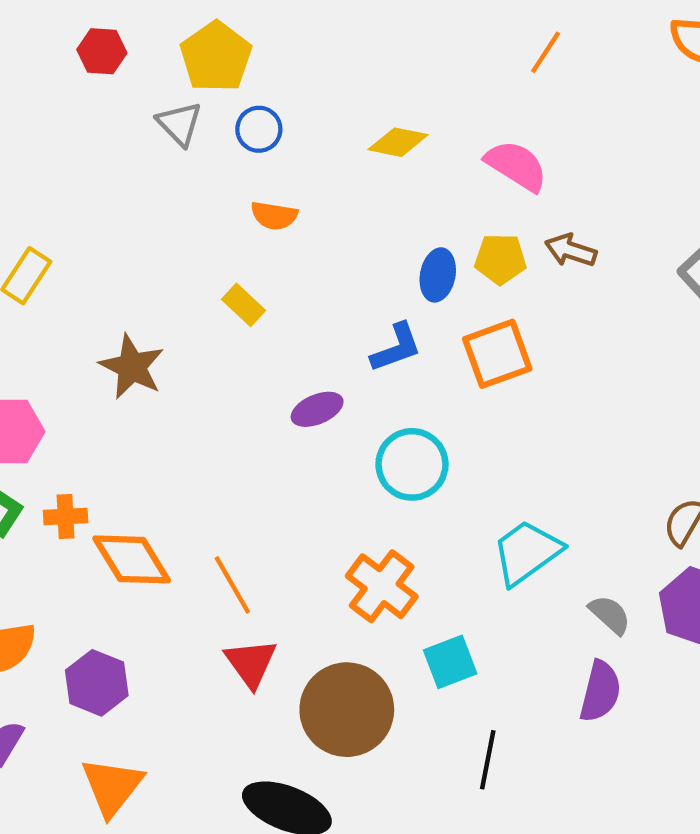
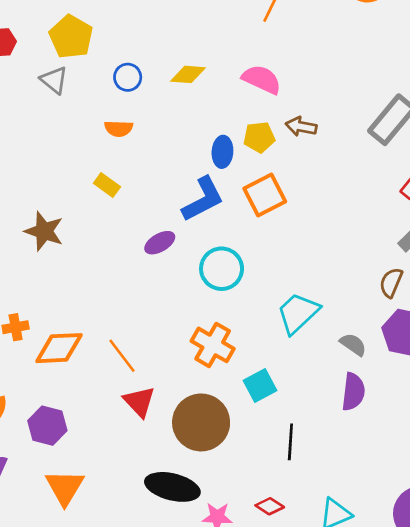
blue circle: (259, 129) -> (128, 77), moved
blue L-shape: (396, 348) -> (203, 199), size x1.4
orange diamond: (132, 559) -> (59, 348), turned -54

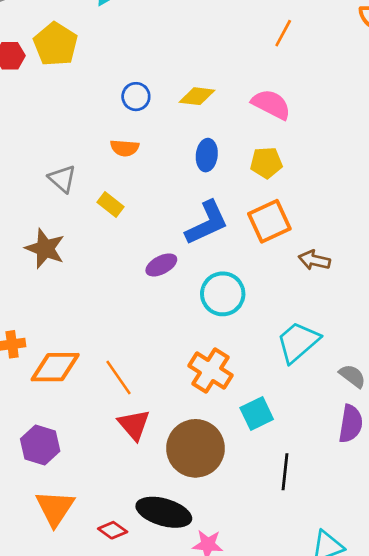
yellow pentagon: (71, 37) -> (56, 44), moved
gray triangle: (54, 80) -> (62, 179), moved
brown arrow: (301, 127) -> (314, 260), moved
blue ellipse: (222, 152) -> (207, 155), moved
red diamond: (270, 506) -> (113, 530), moved

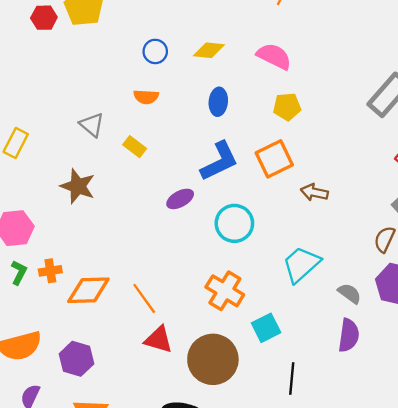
yellow pentagon: (266, 163) -> (287, 107), moved
red triangle: (134, 425) -> (159, 340), turned -32

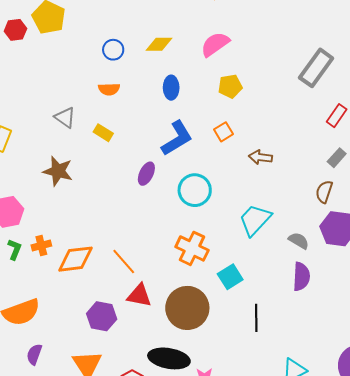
pink semicircle: (274, 56) -> (215, 44), turned -56
orange square: (274, 159) -> (224, 132), size x0.6
purple ellipse: (180, 199) -> (146, 174), turned -30
purple hexagon: (76, 359) -> (102, 316), moved

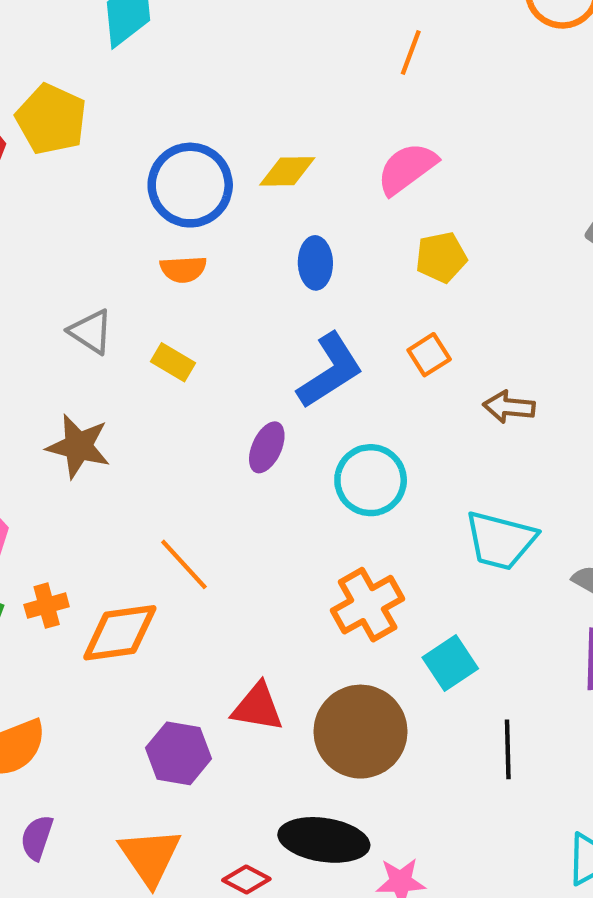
blue circle: (113, 50) -> (190, 185), size x1.8
cyan trapezoid: (255, 220) -> (500, 540), turned -117
orange cross: (192, 248) -> (368, 605), turned 36
orange line: (124, 262) -> (184, 564), moved

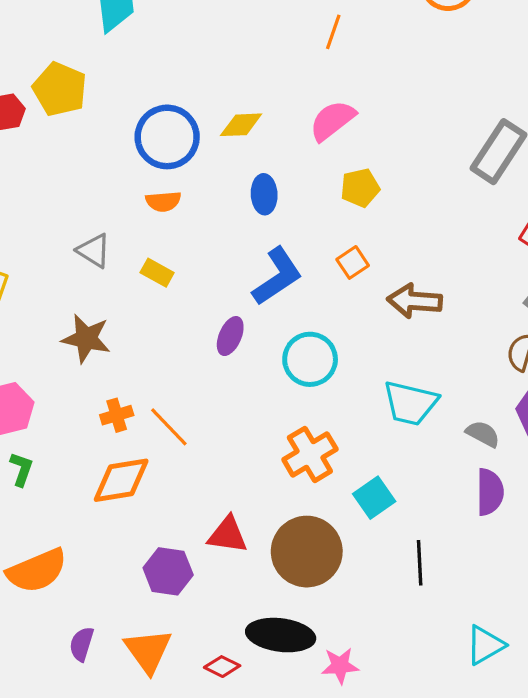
brown arrow: (509, 407) -> (415, 301), size x1.4
orange cross: (47, 606) -> (117, 415), moved
purple semicircle: (37, 838) -> (82, 644), moved

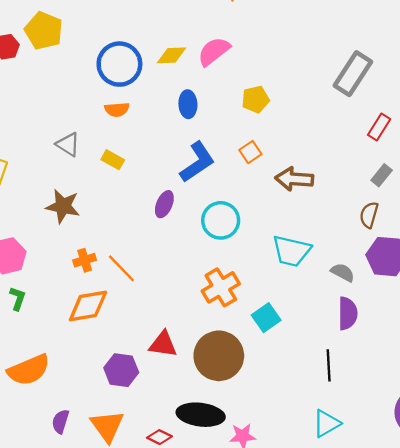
pink semicircle: (332, 121) -> (214, 51), moved
black line: (420, 563) -> (329, 365), moved
cyan triangle: (485, 645) -> (326, 423), moved

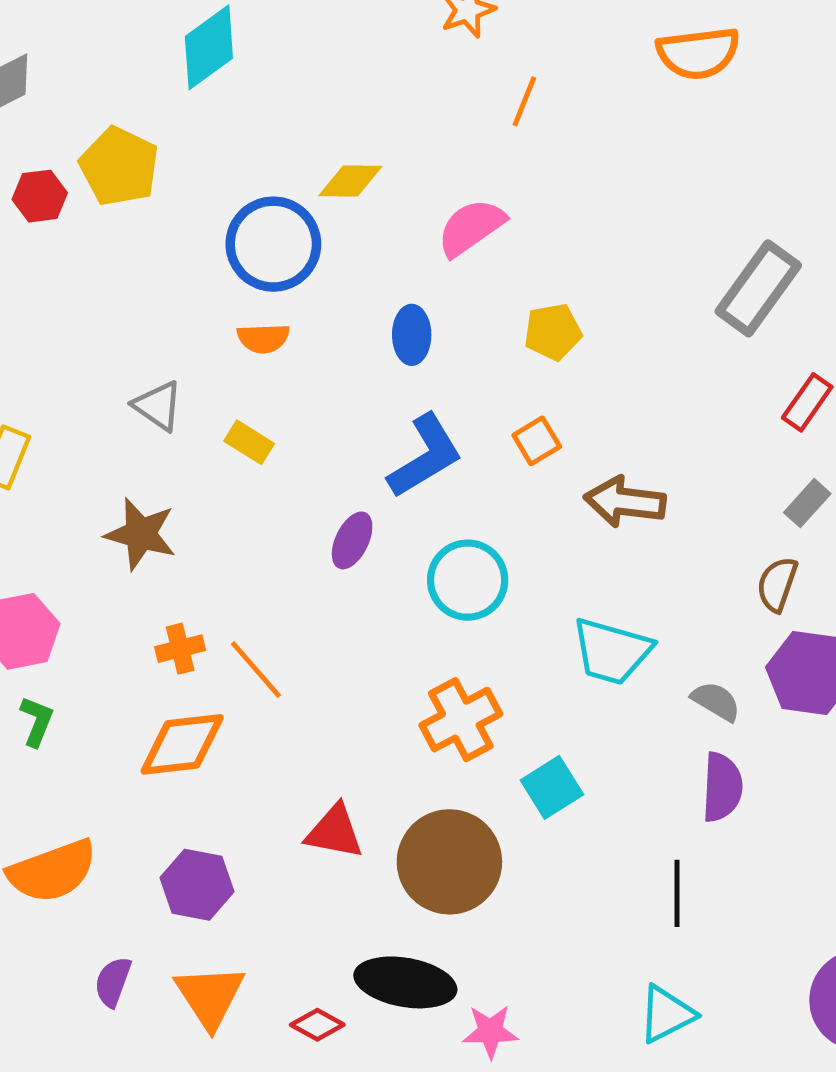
yellow diamond: (172, 55) -> (350, 181), moved
purple hexagon: (121, 370) -> (197, 885), moved

